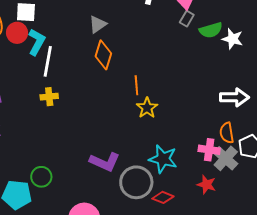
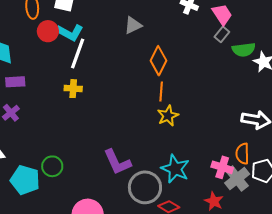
red circle: (17, 33) -> (48, 31), moved
cyan L-shape: (37, 42) -> (70, 32), turned 80
orange diamond: (103, 55) -> (159, 61), moved
purple L-shape: (105, 162) -> (117, 162), turned 32

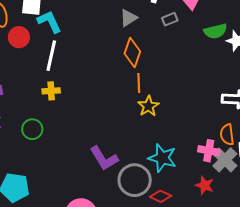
gray triangle: (133, 25) -> (128, 18), moved
cyan L-shape: (70, 32) -> (49, 22), moved, turned -136
gray rectangle: (222, 34) -> (170, 19), moved, turned 35
green circle: (52, 166) -> (32, 129), moved

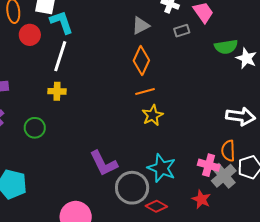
orange line: (139, 83) -> (145, 91), turned 72

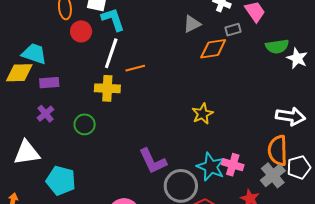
orange diamond: (141, 61) -> (213, 49), moved, turned 56
yellow cross: (57, 91) -> (107, 88), size x1.4
orange line: (145, 91) -> (135, 68), moved
orange semicircle: (228, 151) -> (278, 150), size x1.4
pink cross: (209, 165) -> (233, 165), moved

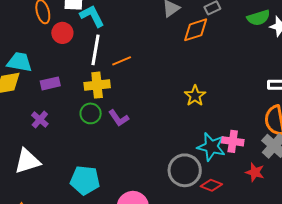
purple rectangle: (49, 83) -> (50, 83), moved
green circle: (85, 124) -> (91, 113), moved
purple L-shape: (153, 161) -> (119, 118), moved, size x0.7
cyan pentagon: (61, 181) -> (85, 180), moved

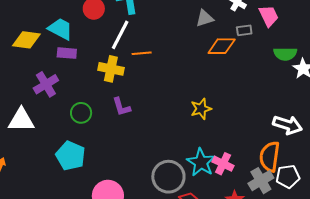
cyan trapezoid: (19, 62) -> (60, 29), moved
green circle: (91, 113) -> (81, 113), moved
purple cross: (40, 120) -> (46, 84), size x1.4

